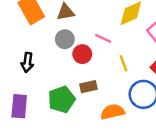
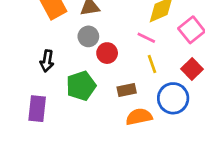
pink line: (103, 38) -> (146, 38), moved
brown rectangle: (88, 87) -> (127, 90), moved
green pentagon: (62, 99) -> (81, 86), moved

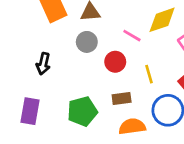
pink line: (146, 38) -> (132, 36), moved
red circle: (107, 53) -> (115, 62), moved
green pentagon: (81, 86) -> (82, 111), moved

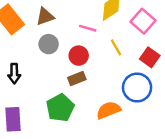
yellow line: (149, 74) -> (116, 47), moved
brown rectangle: (122, 99) -> (77, 79), moved

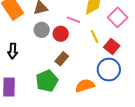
red circle: (79, 56) -> (61, 34), moved
red square: (150, 57) -> (112, 46), moved
brown rectangle: (77, 79) -> (62, 59), turned -32

